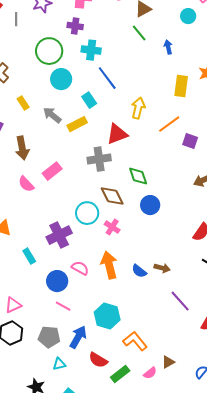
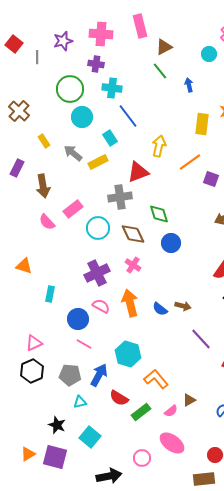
cyan circle: (87, 213) -> (98, 228), moved
purple cross: (59, 235) -> (97, 273), moved
cyan rectangle: (29, 256) -> (50, 294), turned 42

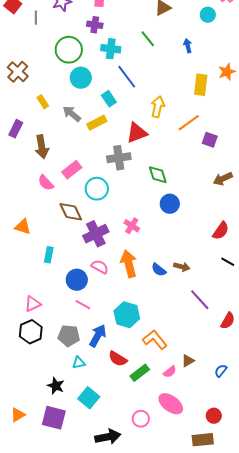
green line: (160, 71) -> (148, 39), moved
brown diamond: (133, 234) -> (71, 212), moved
orange triangle: (28, 454) -> (18, 415), moved

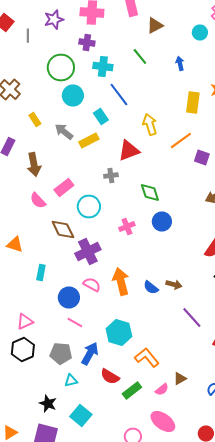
yellow arrow: (158, 107) -> (150, 124), turned -30
gray cross: (119, 158) -> (111, 176), size x0.6
pink cross: (132, 226) -> (127, 226), moved, turned 35

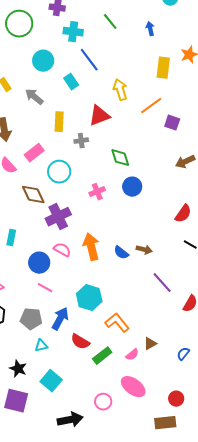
green circle: (61, 68) -> (19, 24), moved
yellow rectangle: (89, 140) -> (59, 122), moved, turned -60

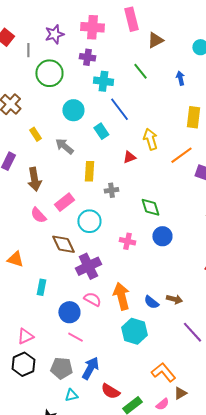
red triangle: (99, 116) -> (129, 157), moved, size x0.6
pink cross: (97, 192) -> (127, 241), turned 35
cyan hexagon: (89, 298) -> (134, 331), moved
orange L-shape: (117, 323) -> (163, 372), moved

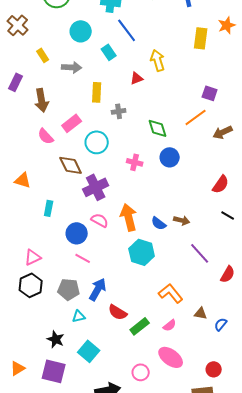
gray arrow: (64, 146) -> (72, 67), turned 144
orange line: (181, 155) -> (196, 117), moved
brown triangle: (180, 393) -> (201, 313), moved, turned 40

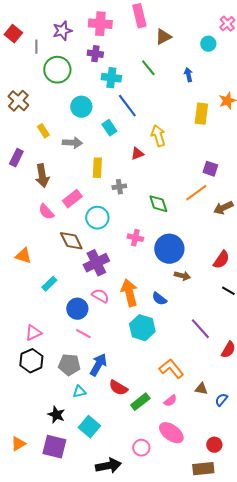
blue circle: (170, 157) -> (169, 249), moved, size x1.5
cyan rectangle: (49, 208) -> (49, 284), turned 35
brown arrow: (182, 220) -> (182, 276), moved

